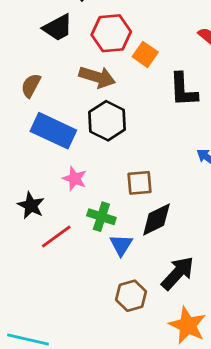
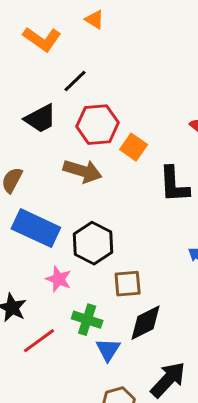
black hexagon: (107, 121) -> (93, 243), moved

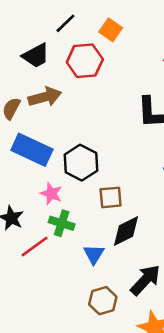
orange square: (134, 147) -> (111, 30), moved
brown arrow: (83, 171) -> (45, 97), moved, turned -32
green cross: (87, 320) -> (62, 223), moved

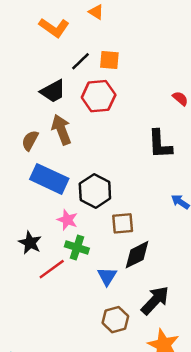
orange square: (111, 30) -> (109, 60), moved, turned -30
brown arrow: (45, 97) -> (61, 130), turned -96

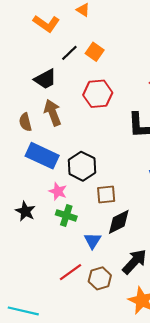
orange square: (109, 60) -> (95, 52), turned 30
red hexagon: (99, 96) -> (98, 94), moved
brown semicircle: (30, 141) -> (25, 122), turned -42
red line: (52, 269) -> (70, 272), moved

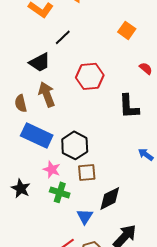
orange square: (95, 52) -> (127, 30), moved
brown square: (106, 194) -> (87, 172), moved

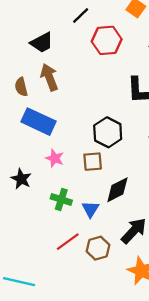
black line: (63, 37) -> (81, 16), moved
red hexagon: (90, 76) -> (107, 40), moved
black hexagon: (75, 145) -> (108, 132), moved
green cross: (60, 192) -> (61, 199), moved

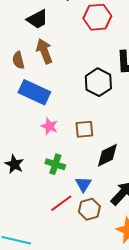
black hexagon: (108, 132) -> (98, 82), moved
black star: (21, 179) -> (14, 164), moved
blue triangle: (90, 209) -> (83, 184), moved

